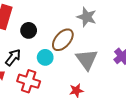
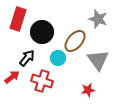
black circle: (29, 30) -> (42, 32), size x1.5

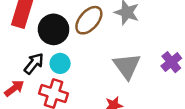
brown ellipse: (75, 41) -> (89, 20), moved
cyan circle: (58, 58) -> (60, 63), moved

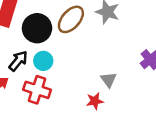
gray triangle: (127, 66) -> (109, 80), moved, size x0.6

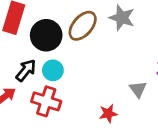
gray triangle: (109, 80) -> (138, 89), moved

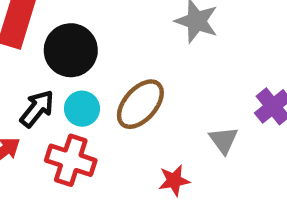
brown ellipse: (83, 26) -> (140, 104), moved

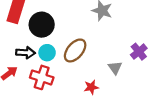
black arrow: (37, 109) -> (25, 53), turned 54

